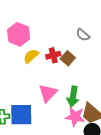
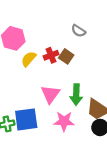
pink star: (75, 117) -> (64, 121), moved

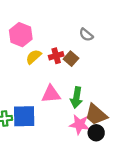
pink triangle: (50, 94) -> (51, 94), turned 42
pink star: (64, 121) -> (79, 124), moved

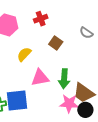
gray semicircle: (86, 35) -> (86, 33), moved
red cross: (56, 56) -> (41, 19), moved
yellow semicircle: (34, 57) -> (24, 54), moved

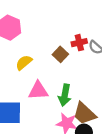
red cross: (41, 19) -> (79, 43), moved

